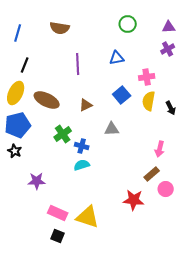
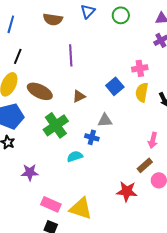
blue triangle: (117, 58) -> (88, 11), moved, turned -35
green cross: (63, 134) -> (56, 125), size x1.4
blue cross: (82, 146) -> (92, 137), moved

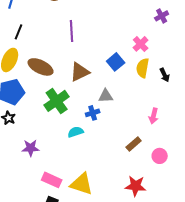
pink cross: (140, 68) -> (141, 44), turned -35
brown triangle: (79, 96) -> (80, 72), size x1.5
blue cross: (92, 137) -> (93, 113), turned -32
brown rectangle: (145, 165) -> (134, 144), moved
red star: (127, 191) -> (136, 186), moved

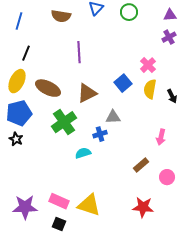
purple star: (31, 148) -> (25, 207), moved, size x1.4

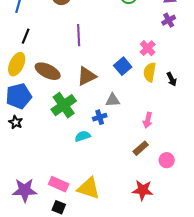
pink arrow: (161, 137) -> (148, 120), moved

